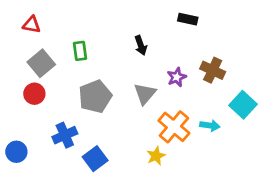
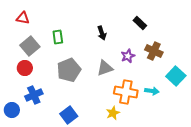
black rectangle: (188, 19) -> (140, 23), moved, turned 32
gray triangle: (145, 94) -> (105, 68), turned 30
orange cross: (174, 127) -> (126, 92), turned -30
blue cross: (65, 135) -> (34, 95), moved

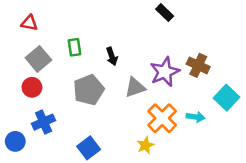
black rectangle: (140, 23) -> (165, 13), moved
black arrow: (102, 33) -> (112, 56), moved
purple star: (128, 56) -> (165, 72), size x1.6
orange cross: (126, 92) -> (162, 118), turned 35

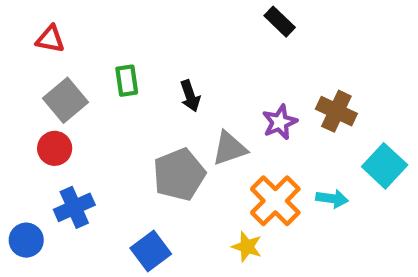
purple star: (165, 72) -> (280, 122), size x0.7
gray pentagon: (89, 90) -> (179, 175), moved
yellow star: (145, 145) -> (247, 247), turned -30

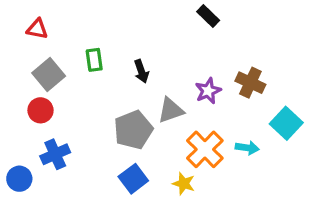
blue square: (151, 251) -> (133, 179), moved

